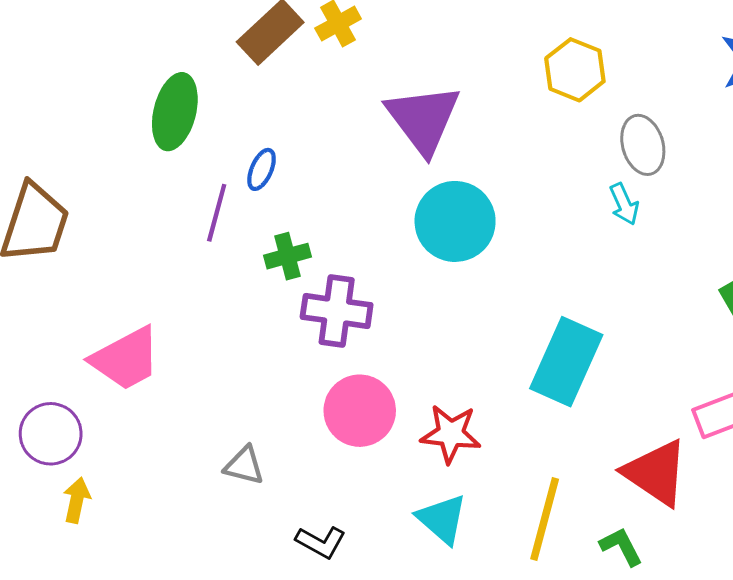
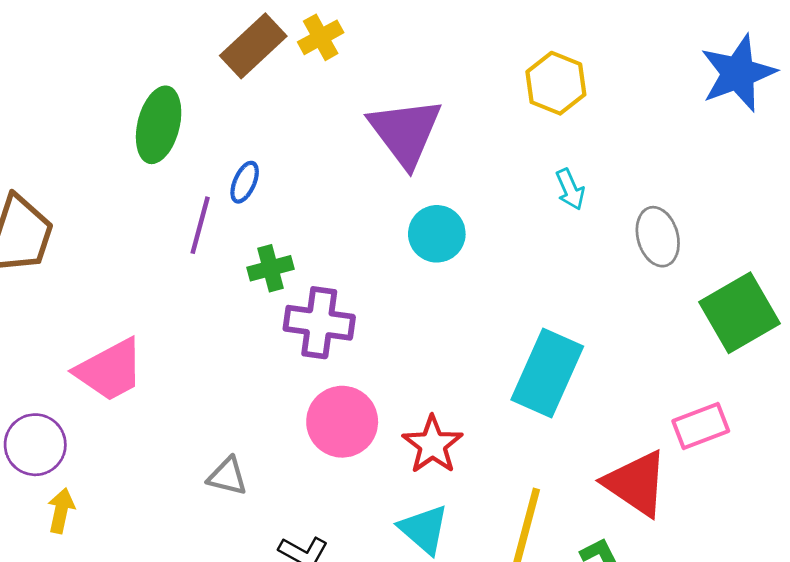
gray ellipse: (643, 145) -> (658, 237), moved
cyan arrow: (624, 204) -> (570, 189), moved
cyan circle: (455, 221) -> (437, 234), size x0.7
red star: (451, 434) -> (433, 445), turned 30

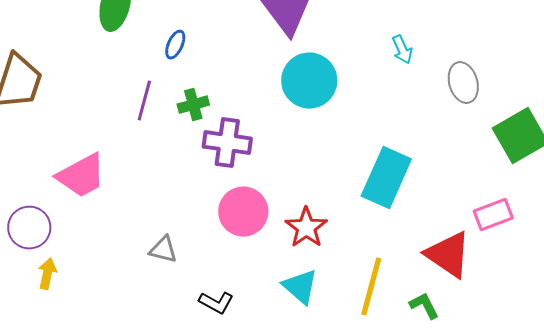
purple line: (200, 225) -> (144, 101), moved
cyan circle: (437, 234) -> (309, 81), size x1.4

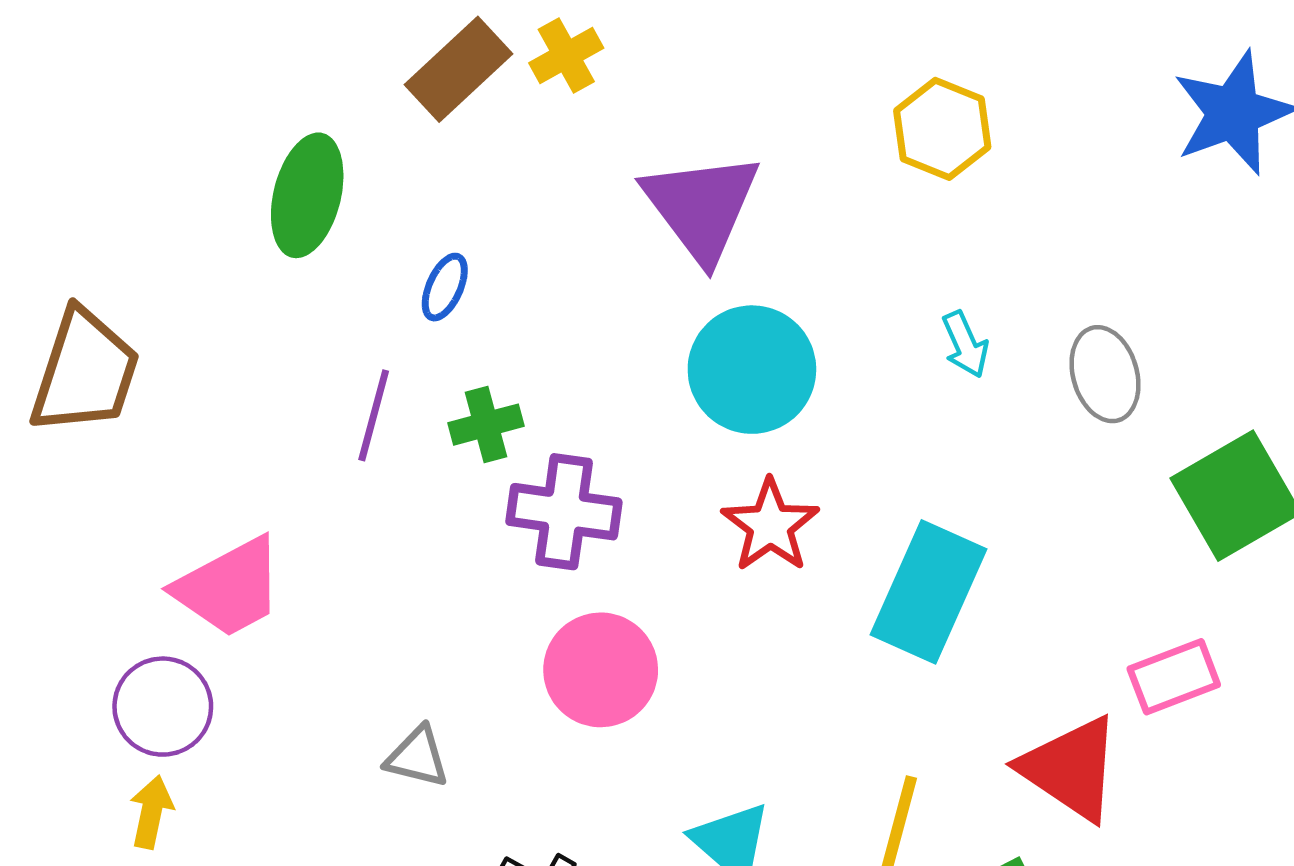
cyan arrow: (402, 50) -> (965, 344), moved
purple circle: (29, 228) -> (163, 707), moved
red star: (306, 228) -> (770, 525), moved

